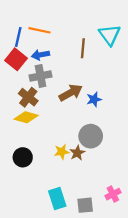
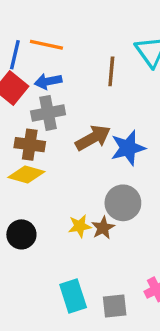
brown cross: (28, 97) -> (30, 145), turned -30
blue star: (94, 99) -> (128, 148), size x1.5

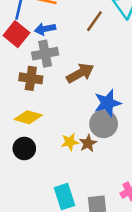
brown line: (111, 71) -> (94, 21), turned 30
blue star: (128, 148) -> (107, 103), moved
yellow diamond: (26, 175) -> (28, 117), moved

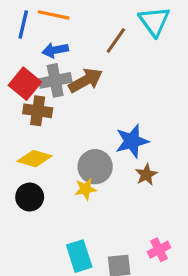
red square: (16, 34) -> (25, 84), moved
brown arrow: (80, 73) -> (86, 80), moved
gray circle: (104, 124) -> (95, 167), moved
brown star: (88, 143) -> (146, 175), moved

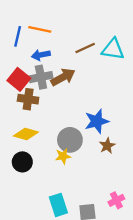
cyan triangle: (154, 21) -> (113, 49), moved, turned -45
brown line: (116, 41) -> (85, 48), turned 30

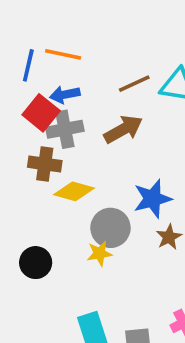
brown arrow: (63, 77) -> (123, 129), moved
red square: (19, 79) -> (41, 113), moved
yellow diamond: (26, 134) -> (74, 191), moved

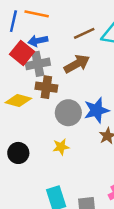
brown cross: (45, 164) -> (46, 87), moved
yellow diamond: (74, 191) -> (18, 100), moved
gray circle: (110, 228) -> (68, 113), moved

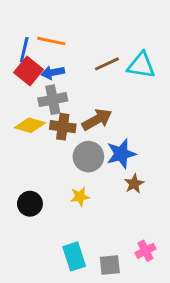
red square: (22, 53) -> (29, 71), moved
brown arrow: (77, 64) -> (97, 120), moved
yellow diamond: (18, 100) -> (30, 125), moved

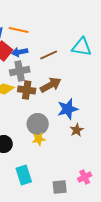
brown line: (107, 64) -> (49, 55), moved
gray circle: (88, 157) -> (38, 124), moved
cyan rectangle: (74, 256) -> (24, 175), moved

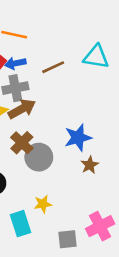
brown arrow: (51, 85) -> (22, 109), moved
brown cross: (27, 90) -> (22, 143), moved, turned 36
yellow star: (39, 139) -> (43, 204), moved
pink cross: (85, 177) -> (100, 226), size x1.5

